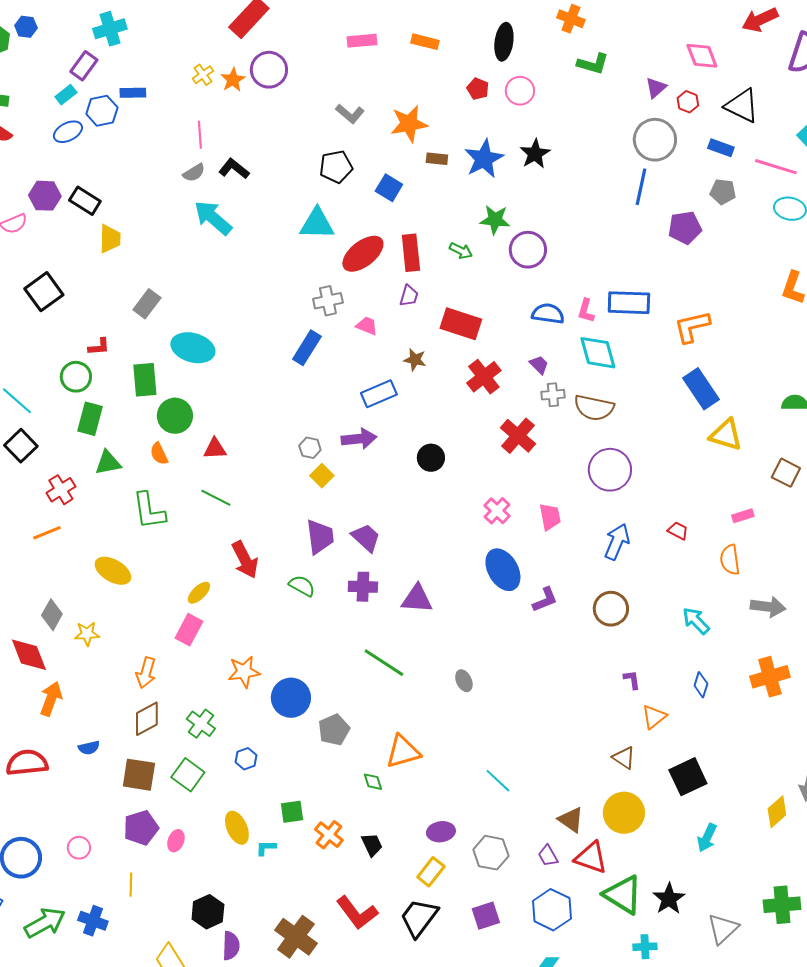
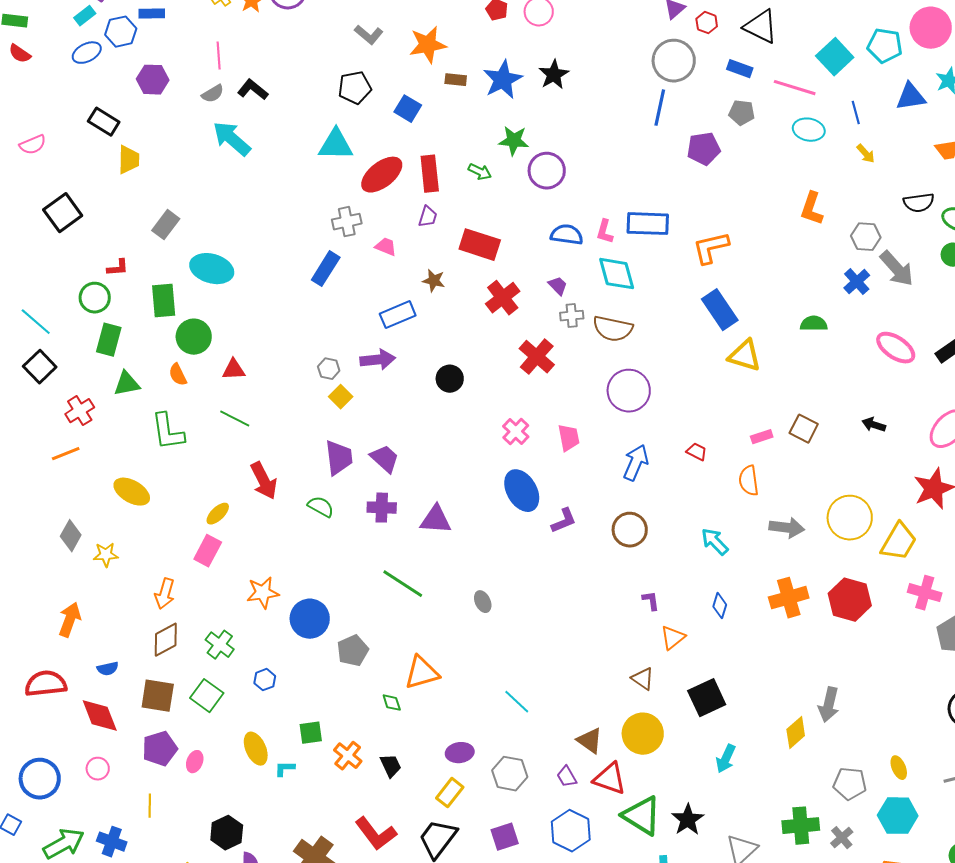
purple hexagon: (45, 196) -> (153, 80), moved
brown square: (786, 473) -> (804, 429), moved
red diamond: (29, 655) -> (100, 716), moved

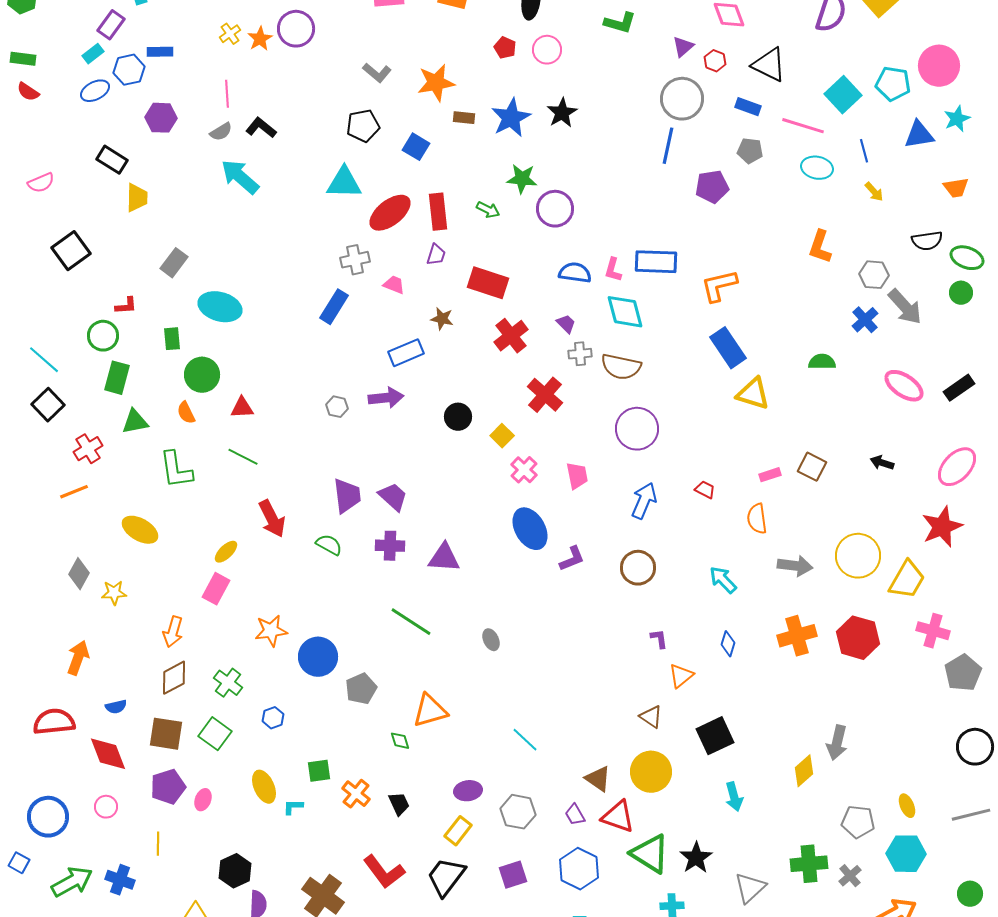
green rectangle: (164, 301) -> (172, 339), size x0.7
yellow square: (341, 397) -> (502, 436), moved
cyan arrow: (726, 759) -> (734, 797), turned -40

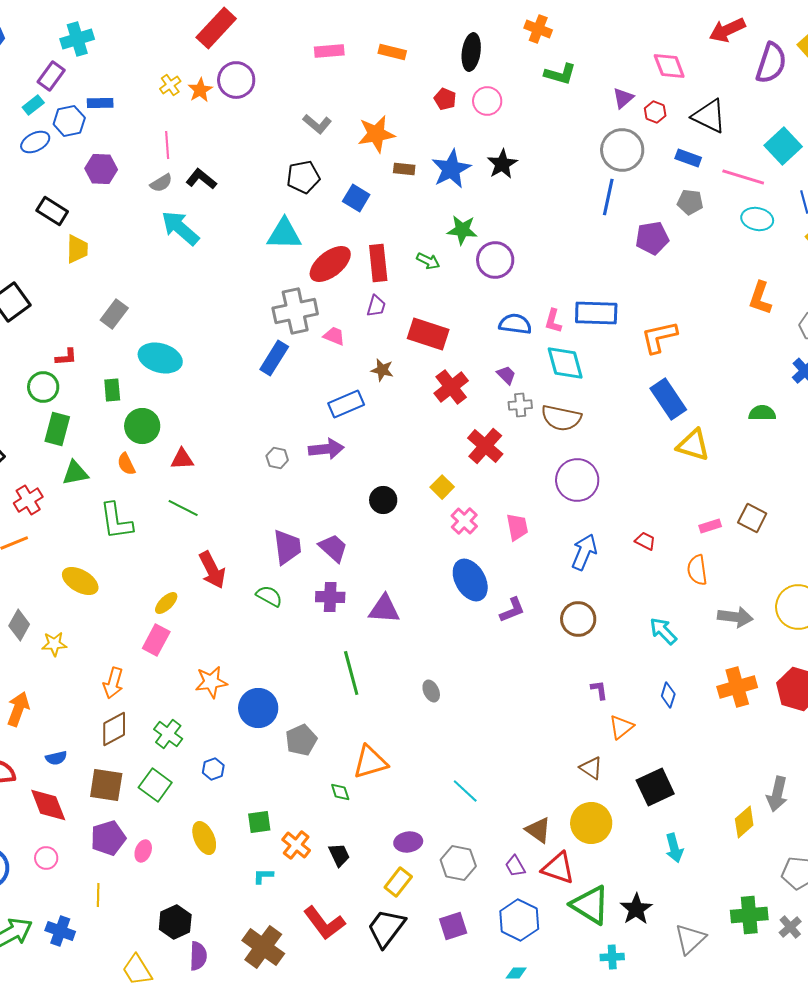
gray cross: (355, 260) -> (295, 311), size x1.5
black circle: (458, 417) -> (383, 500), moved
green line: (411, 622) -> (351, 673), turned 42
cyan L-shape: (293, 807) -> (263, 876), moved

